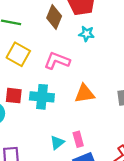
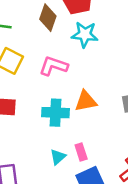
cyan star: (87, 34) -> (85, 34), size x1.5
cyan cross: (42, 97) -> (56, 113), moved

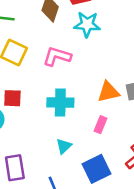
orange triangle: (86, 101) -> (108, 92), moved
pink rectangle: (81, 152) -> (100, 125), moved, turned 42

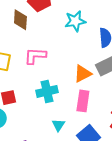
cyan star: (87, 24) -> (75, 21), moved
pink rectangle: (100, 125) -> (83, 101), size x1.5

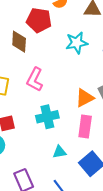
pink L-shape: (35, 56) -> (35, 79), turned -65
cyan triangle: (58, 125) -> (59, 152), turned 48

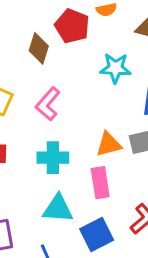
pink rectangle: (85, 127) -> (100, 183), turned -30
cyan triangle: (59, 152) -> (58, 209), size x1.6

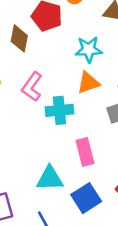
orange triangle: (109, 144) -> (88, 83), moved
cyan cross: (53, 158) -> (60, 110), moved

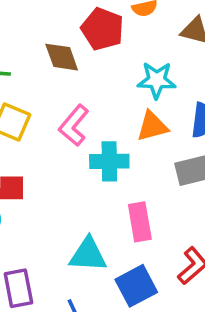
brown diamond: (19, 38) -> (62, 57), turned -36

